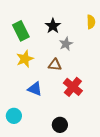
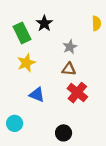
black star: (53, 26) -> (44, 23), moved
brown triangle: (55, 65) -> (69, 69), moved

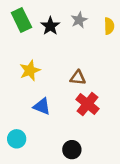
green rectangle: (22, 33) -> (21, 20), moved
gray star: (70, 47) -> (79, 20), moved

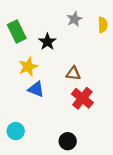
green rectangle: (21, 20) -> (17, 32), moved
black star: (50, 26) -> (47, 42), moved
blue triangle: (42, 106) -> (36, 89), moved

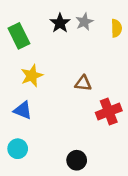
black star: (47, 42) -> (60, 23), moved
blue triangle: (36, 89) -> (23, 110), moved
red cross: (82, 98) -> (109, 112), moved, turned 30

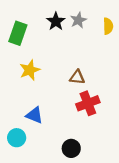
green rectangle: (19, 36) -> (18, 33), turned 45
blue triangle: (23, 110) -> (34, 115), moved
red cross: (109, 112) -> (88, 103), moved

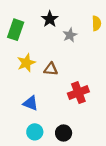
gray star: (78, 20) -> (70, 35), moved
brown triangle: (77, 77) -> (51, 69), moved
cyan circle: (17, 138) -> (35, 132), moved

